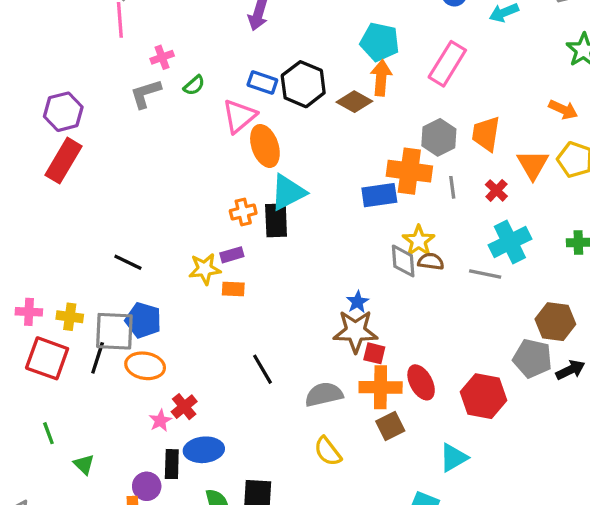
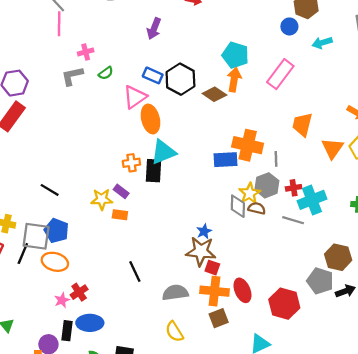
gray hexagon: (439, 137) -> (267, 185), moved
red cross: (496, 190) -> (294, 188), moved, turned 32
purple rectangle: (232, 255) -> (121, 191), turned 48

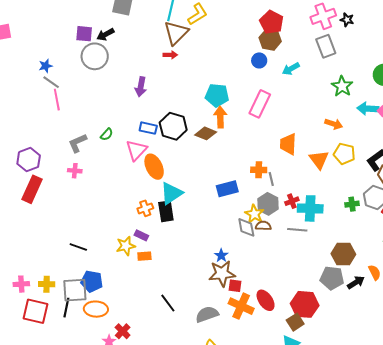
pink cross: (86, 52) -> (75, 171), moved, turned 32
orange cross: (248, 145) -> (259, 170), moved, size x0.6
cyan cross: (312, 200) -> (310, 208), turned 35
orange cross: (214, 291) -> (241, 306), turned 30
brown square: (219, 318) -> (295, 322), moved

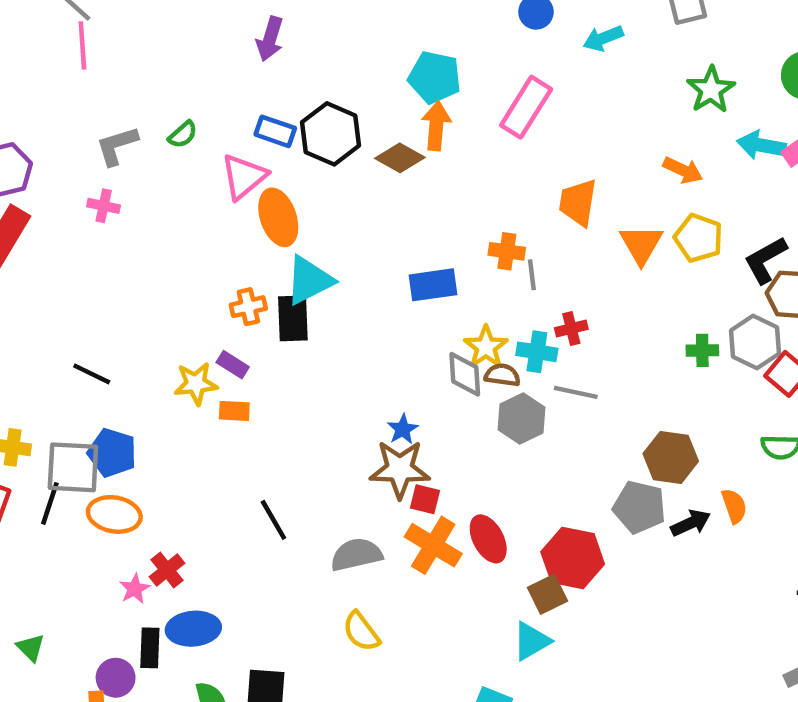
gray hexagon: (268, 204) -> (521, 419), moved
cyan cross: (310, 208) -> (537, 352), moved, size x0.7

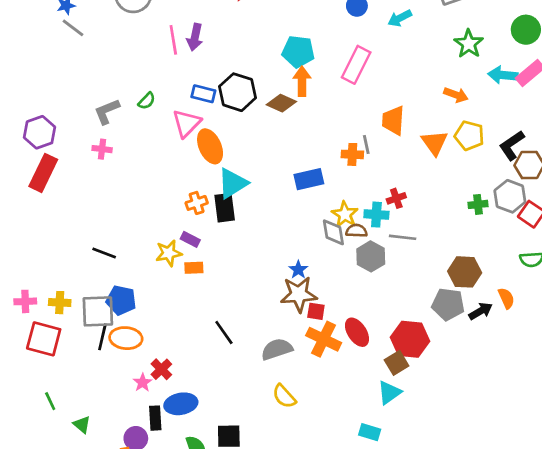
pink line: (82, 45) -> (173, 40), moved
gray line: (532, 275) -> (366, 144), moved
black line: (50, 503) -> (102, 337), moved

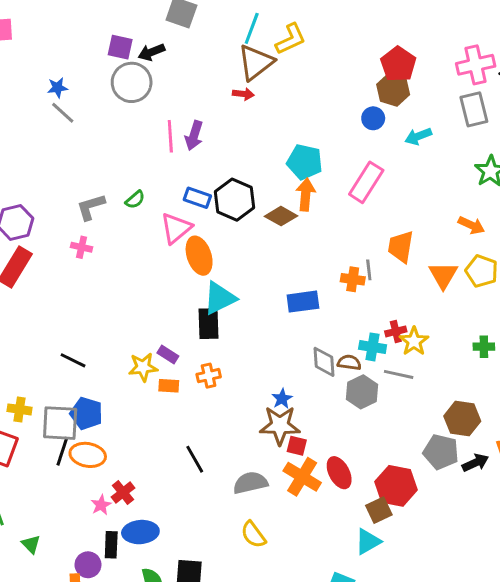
orange cross: (197, 203) -> (209, 376), moved
yellow star: (345, 214) -> (414, 341), moved

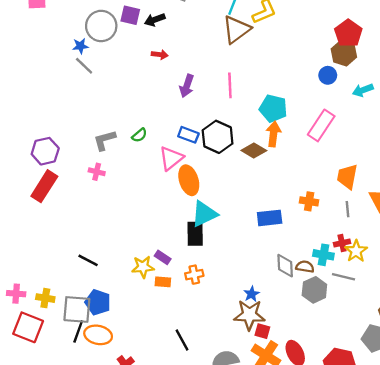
gray circle: (132, 82) -> (101, 26), moved
red arrow: (243, 94) -> (160, 55), moved
pink line: (170, 136) -> (230, 85), moved
gray line: (369, 270) -> (348, 209), moved

